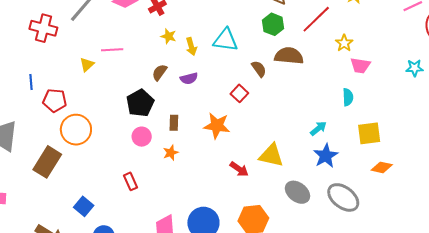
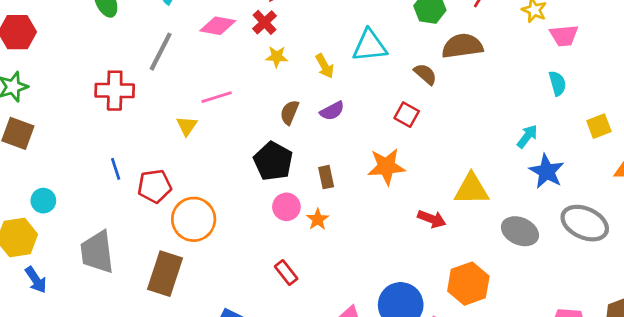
yellow star: (168, 36) -> (277, 57), moved
yellow square: (369, 133) -> (599, 126), size x0.7
orange star: (171, 153) -> (318, 219), moved

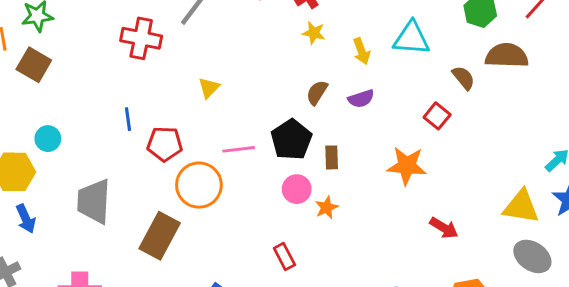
pink line: (217, 97) -> (239, 149), moved
brown rectangle: (326, 177) -> (332, 157), moved
yellow triangle: (471, 189) -> (521, 207), moved

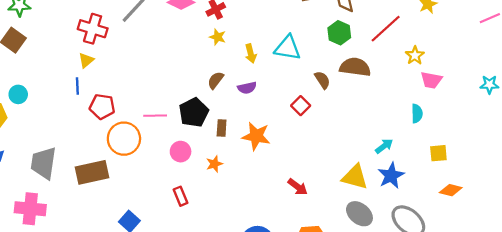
yellow triangle: (209, 88) -> (86, 60), moved
orange star: (407, 166) -> (256, 136), moved
pink circle: (297, 189) -> (181, 152), moved
gray trapezoid: (94, 201) -> (44, 163), moved
brown rectangle: (160, 236) -> (92, 172), turned 44

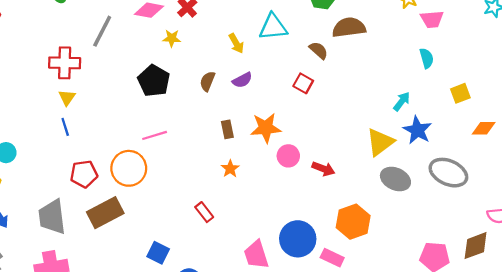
yellow star: (218, 37) -> (172, 38), moved
red pentagon: (102, 107) -> (84, 174), moved
black pentagon: (194, 112) -> (154, 81), moved
pink circle: (181, 152) -> (288, 156), moved
yellow triangle: (355, 177) -> (380, 142), turned -36

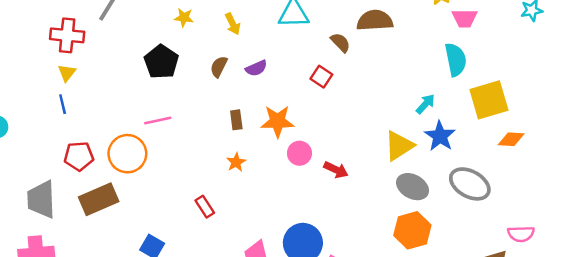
yellow arrow: (236, 43) -> (233, 24), moved
cyan semicircle: (427, 58) -> (456, 60), size x1.5
yellow square: (460, 93) -> (489, 100), size x1.8
orange hexagon: (353, 222) -> (412, 230), moved

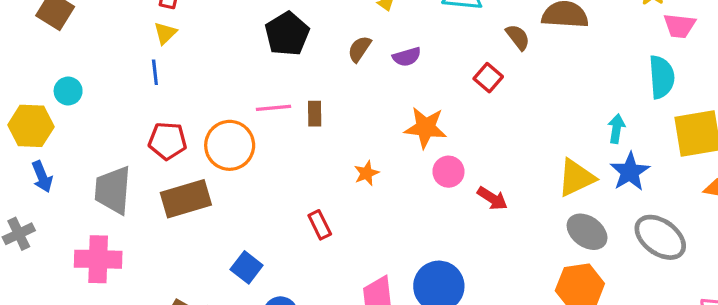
cyan arrow: (425, 104) -> (616, 129), turned -40
brown rectangle: (236, 120) -> (315, 114), moved

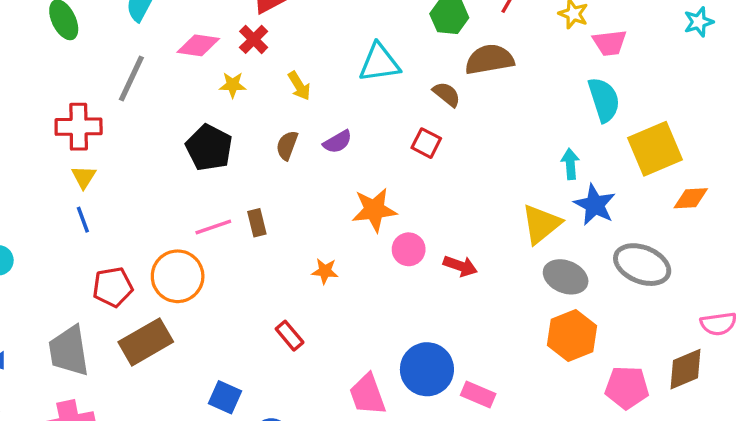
orange star: (367, 173) -> (325, 271), turned -30

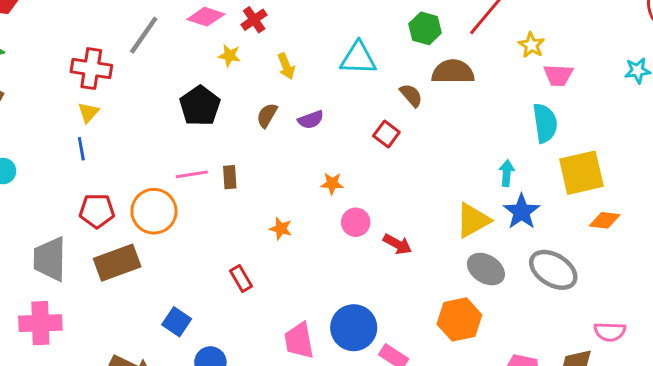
orange star: (374, 210) -> (332, 183), size x0.6
orange hexagon: (572, 336) -> (459, 319), moved

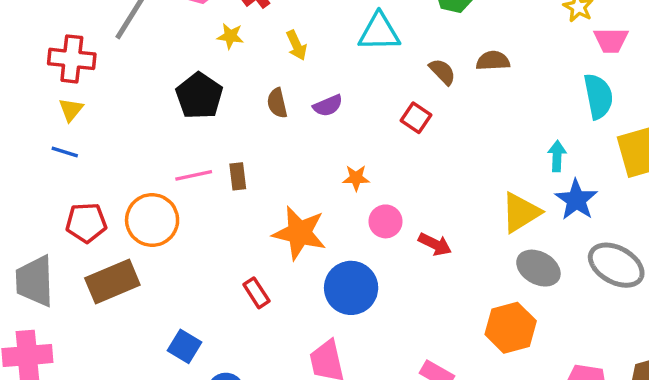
brown semicircle: (453, 72) -> (493, 61), moved, size x0.7
brown semicircle: (267, 115) -> (277, 103), turned -40
blue line: (81, 149) -> (65, 152), turned -60
orange star: (281, 229) -> (299, 233), size x2.0
blue circle: (354, 328) -> (351, 288), moved

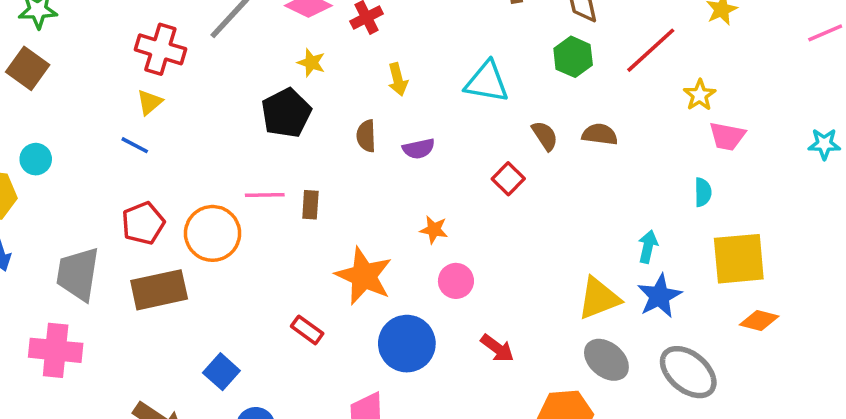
yellow star: (230, 36) -> (311, 63), moved
cyan semicircle: (598, 96) -> (703, 192), size x0.6
red pentagon: (86, 223) -> (143, 223), turned -30
red arrow: (435, 244) -> (497, 348), moved
red rectangle: (256, 293) -> (307, 330), turned -32

